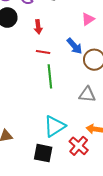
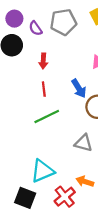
red line: (43, 52) -> (44, 89), turned 64
green line: (50, 76) -> (47, 117), turned 60

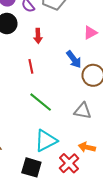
red line: (44, 89) -> (31, 66), moved
green line: (47, 117) -> (41, 102), moved, turned 70

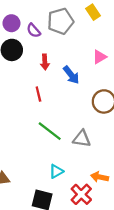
blue arrow: (74, 59) -> (71, 75), moved
gray triangle: (83, 111) -> (82, 139), moved
cyan triangle: (46, 141) -> (56, 171), size x0.6

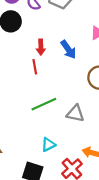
red arrow: (45, 62) -> (41, 47), moved
green line: (50, 131) -> (44, 104), turned -65

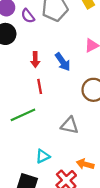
red line: (35, 67) -> (40, 86), moved
green line: (44, 104) -> (23, 115), moved

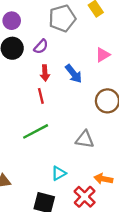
purple semicircle: (28, 16) -> (41, 47), moved, turned -96
red line: (40, 86) -> (41, 96), moved

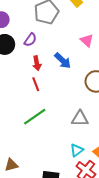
pink triangle: (103, 55) -> (87, 41), turned -40
cyan triangle: (59, 173) -> (77, 150), moved

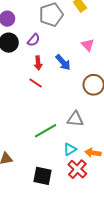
red line: (36, 84) -> (36, 83), turned -40
green line: (35, 117) -> (46, 131), moved

